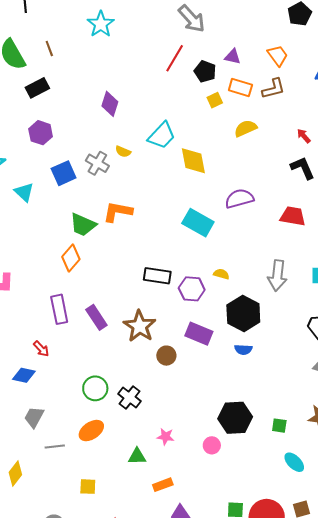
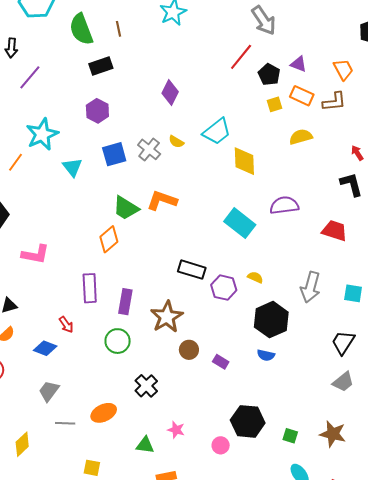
purple rectangle: (96, 317) -> (125, 302), turned 35
purple rectangle: (199, 334) -> (221, 362), moved, size x0.6
green circle: (95, 388) -> (118, 341), moved

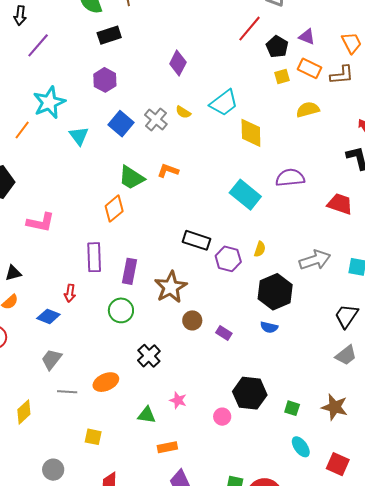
blue square: (114, 154) -> (121, 124), turned -35
orange L-shape: (162, 200) -> (168, 171), size x0.7
yellow semicircle: (255, 277) -> (260, 249), turned 84
gray arrow: (311, 287) -> (315, 260), turned -124
red arrow: (66, 325) -> (70, 293), turned 42

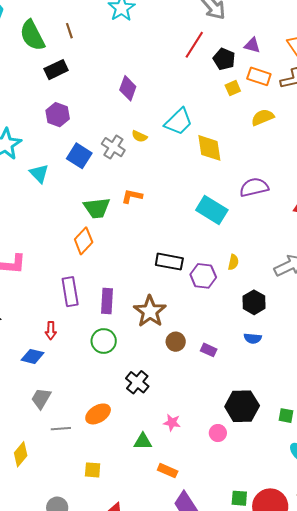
green trapezoid: (132, 178) -> (97, 208), turned -32
black hexagon: (275, 292) -> (254, 302), size x0.7
orange rectangle: (167, 447) -> (168, 471), turned 42

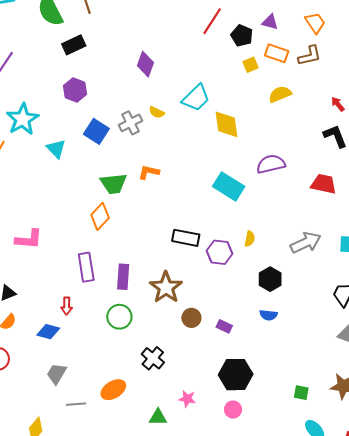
gray cross: (113, 147) -> (130, 123), turned 30
black hexagon: (242, 406) -> (236, 375), moved

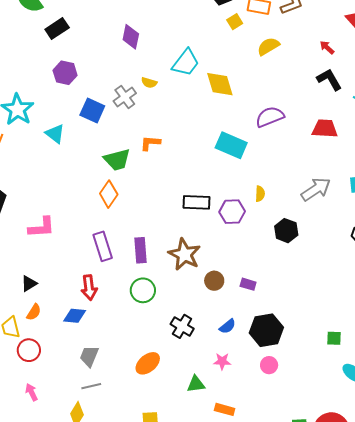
red arrow: (67, 306) -> (89, 288), size x1.4
blue semicircle: (268, 315) -> (227, 326), moved, turned -36
gray line: (76, 404) -> (91, 386), moved

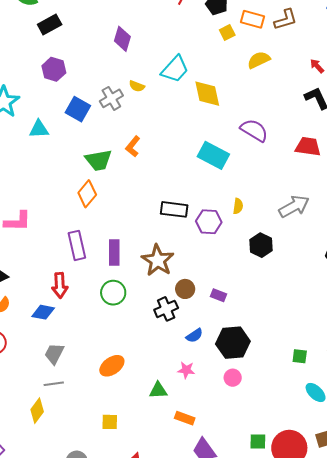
purple semicircle: (270, 117) -> (254, 130), turned 48
cyan triangle: (55, 134) -> (39, 129), turned -45
orange L-shape: (150, 143) -> (133, 146), turned -60
black cross: (182, 326) -> (166, 309), moved, turned 30

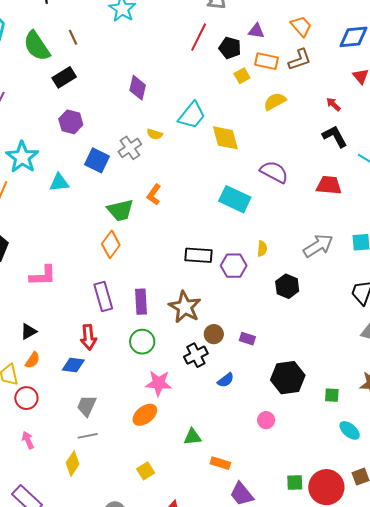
black hexagon: (233, 343) -> (288, 378), moved
pink star: (186, 370) -> (159, 383), moved, size x1.5
yellow square: (110, 422) -> (146, 471), turned -30

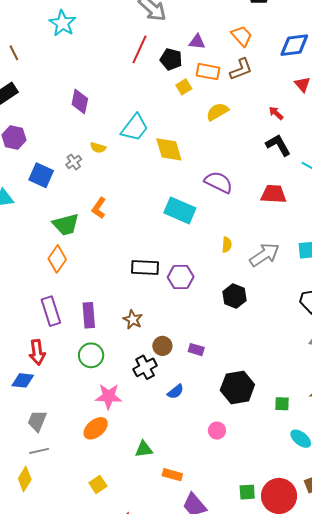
gray cross: (130, 148) -> (74, 162), size x0.7
yellow semicircle: (262, 249) -> (227, 245), moved
brown star: (185, 307) -> (133, 320), size x0.6

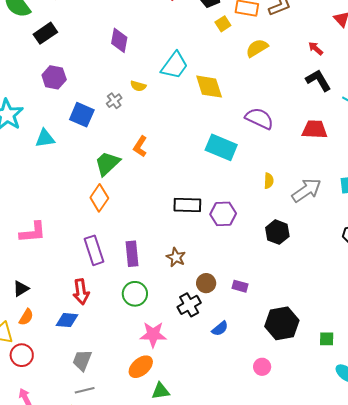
green trapezoid: (66, 224) -> (107, 163), turned 152
green triangle: (144, 449) -> (161, 391), moved

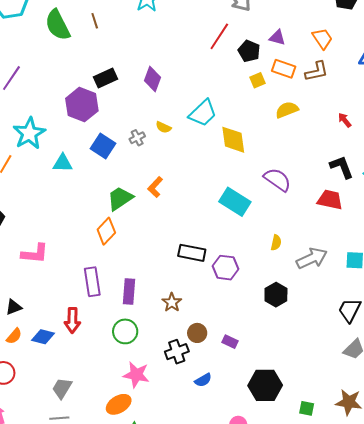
black rectangle: (45, 33) -> (105, 78), moved
purple hexagon: (54, 77) -> (82, 105), size x1.4
black L-shape: (318, 80) -> (342, 167), moved
blue diamond: (67, 320) -> (43, 337), moved

